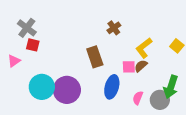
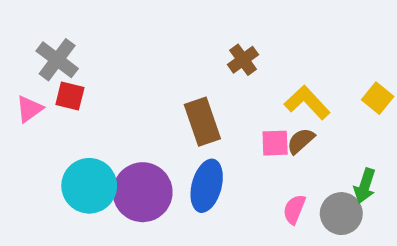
yellow L-shape: (144, 48) -> (307, 102), turned 85
pink triangle: (14, 61) -> (29, 109), moved
blue ellipse: (112, 87) -> (207, 186), moved
green arrow: (171, 87) -> (365, 186), size x0.7

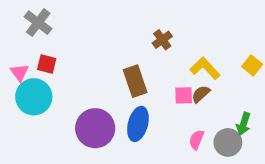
gray cross: (57, 60) -> (38, 23), moved
pink triangle: (29, 109) -> (20, 73), turned -30
cyan circle: (89, 186) -> (34, 97), moved

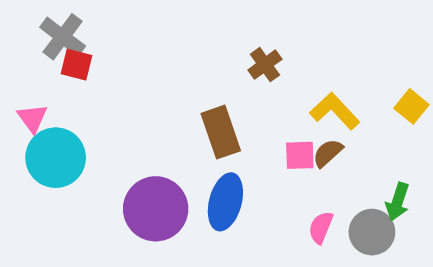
red square: (47, 64) -> (77, 65), moved

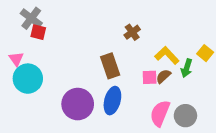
green arrow: (398, 202) -> (187, 68), moved
pink semicircle: (321, 227) -> (160, 113), size x1.6

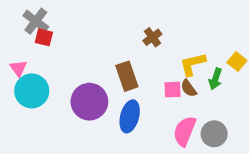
yellow L-shape: (167, 55) -> (193, 64), turned -60
brown semicircle: (163, 76) -> (189, 88), turned -84
purple circle: (78, 104) -> (89, 102), moved

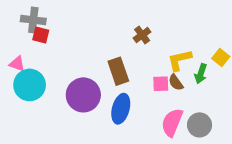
gray cross: (36, 21) -> (33, 20), turned -30
pink triangle: (18, 68) -> (17, 64), turned -35

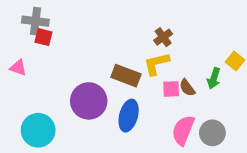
brown cross: (142, 35) -> (163, 37), moved
yellow L-shape: (180, 60) -> (157, 64), moved
brown rectangle: (118, 71) -> (126, 76), turned -50
cyan circle: (30, 85) -> (38, 130), moved

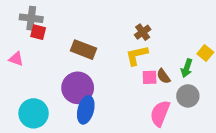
brown rectangle: (126, 76) -> (83, 50), moved
blue ellipse: (129, 116) -> (86, 110), moved
gray circle: (212, 133) -> (188, 96), moved

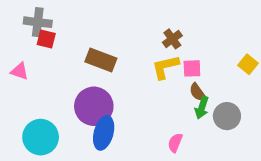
green arrow: (187, 68) -> (202, 108), moved
pink square: (150, 77) -> (192, 68), moved
pink semicircle: (160, 113) -> (175, 143), moved, size x0.6

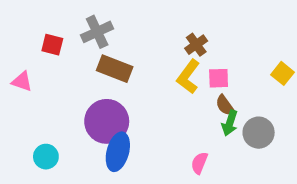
gray cross: (38, 22) -> (97, 32), moved, turned -32
yellow L-shape: (165, 67) -> (188, 77), turned -40
cyan circle: (41, 137) -> (46, 157), size x0.6

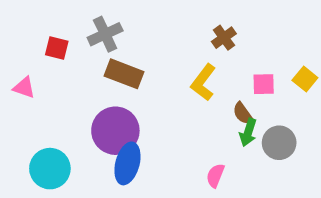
brown cross: (196, 45) -> (224, 38), moved
pink square: (219, 78) -> (264, 84), moved
cyan circle: (46, 157) -> (50, 169), size x1.5

